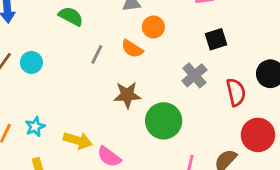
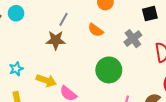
orange semicircle: (132, 49) -> (96, 30), moved
cyan circle: (31, 62) -> (16, 13), moved
brown star: (127, 95) -> (56, 40), moved

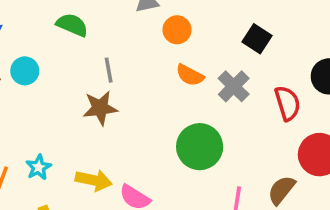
black square: (150, 14) -> (257, 39), turned -35
gray line: (64, 19) -> (109, 70), turned -32
orange semicircle: (96, 30) -> (190, 75), moved

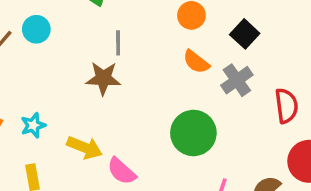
black square: (257, 39) -> (245, 34), moved

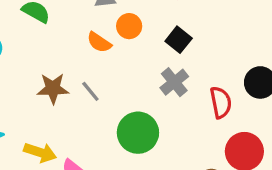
gray line: (118, 43) -> (90, 91), moved, turned -35
orange semicircle: (196, 62) -> (99, 42), moved

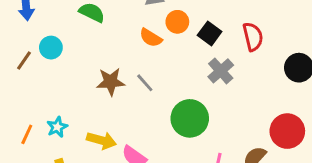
black square: (179, 40) -> (210, 33), moved
red semicircle: (221, 102) -> (253, 37), moved

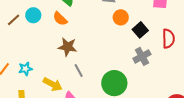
orange semicircle: (151, 38) -> (60, 19), moved
gray line: (145, 83) -> (79, 70), moved

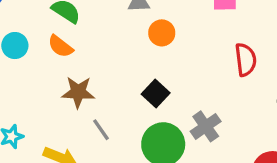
black square: (140, 30) -> (156, 93), moved
gray cross: (142, 56) -> (206, 126), moved

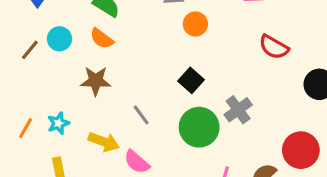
red semicircle: (246, 60) -> (274, 47), turned 128
brown star: (78, 92) -> (96, 81), moved

